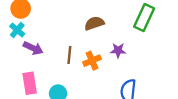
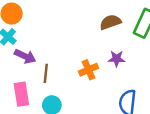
brown semicircle: (94, 23) -> (110, 22), moved
brown line: (69, 55) -> (46, 73), moved

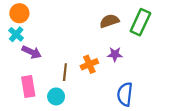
brown line: (46, 73) -> (65, 72), moved

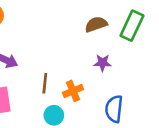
orange cross: (89, 64) -> (73, 91), moved
cyan circle: (56, 96) -> (54, 115), moved

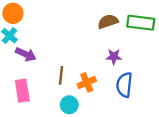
green rectangle: (132, 26) -> (141, 23), turned 72
blue semicircle: (114, 109) -> (124, 85), moved

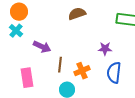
brown semicircle: (108, 22) -> (77, 14), moved
purple arrow: (26, 54) -> (42, 47), moved

